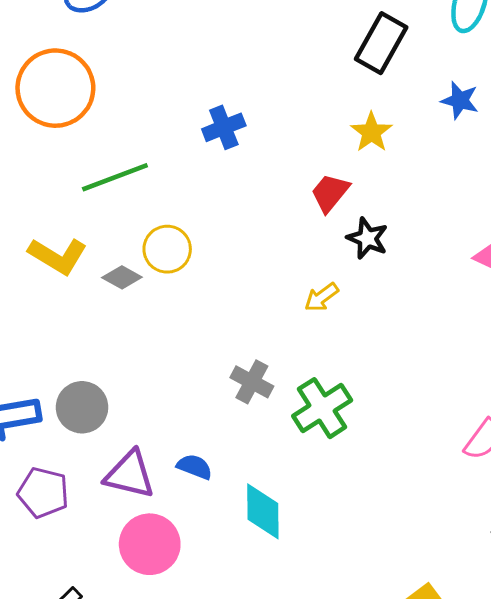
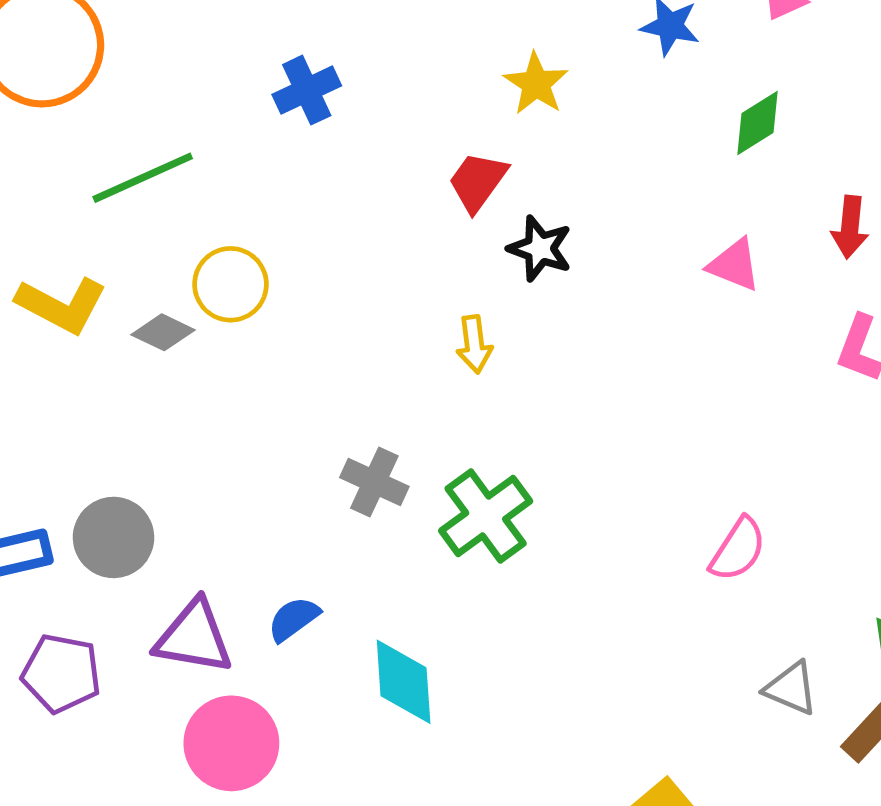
yellow arrow: (322, 297) -> (474, 344), turned -57
blue semicircle: (195, 467) -> (294, 619), turned -54

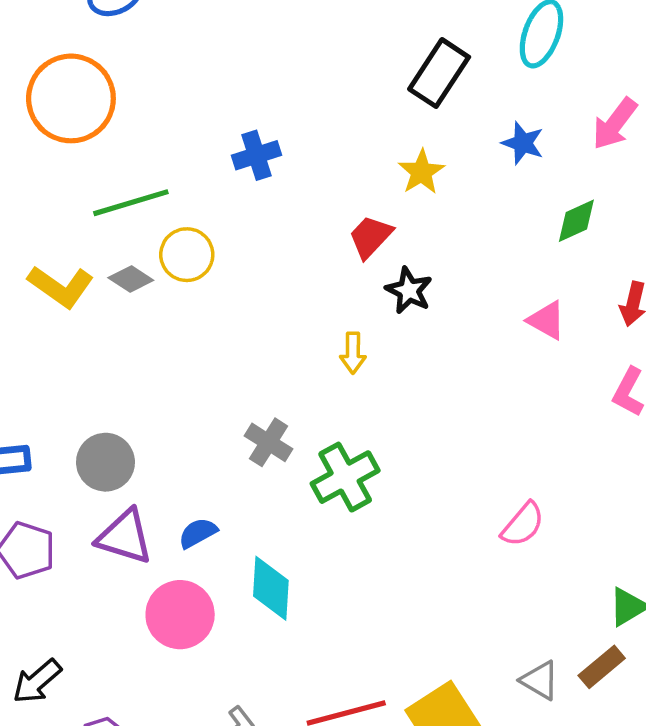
yellow circle: (230, 284) -> (187, 255), moved
gray diamond: (163, 332) -> (131, 279), moved
gray circle: (114, 537) -> (105, 462), moved
gray triangle: (791, 688) -> (540, 680), moved
pink circle: (231, 743) -> (180, 615), moved

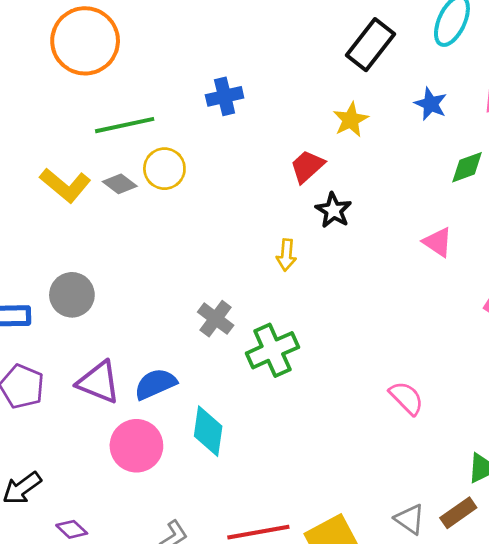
gray circle: (105, 462) -> (72, 295), moved
pink semicircle: (523, 524) -> (406, 398), turned -90
blue semicircle: (198, 533) -> (155, 384), size x1.4

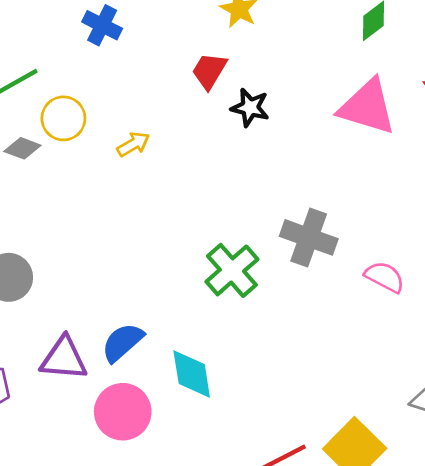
blue cross: (225, 96) -> (102, 25), turned -33
pink triangle: (438, 242) -> (367, 107), size x1.8
yellow arrow: (286, 255) -> (133, 144), moved, turned -108
gray cross: (216, 319) -> (309, 237), moved, size x1.4

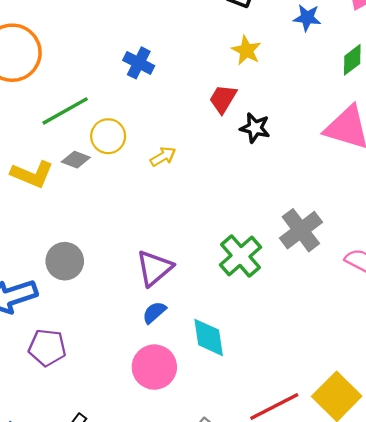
gray cross: (309, 237) -> (301, 230), turned 33
blue semicircle: (122, 342) -> (154, 312), size x0.7
purple triangle: (64, 359) -> (154, 268), moved, turned -45

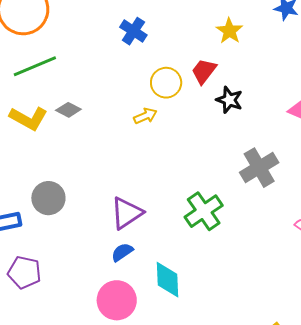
green line: (65, 111) -> (35, 66), moved
yellow circle: (108, 136) -> (166, 83), moved
gray cross: (301, 230) -> (259, 168), moved

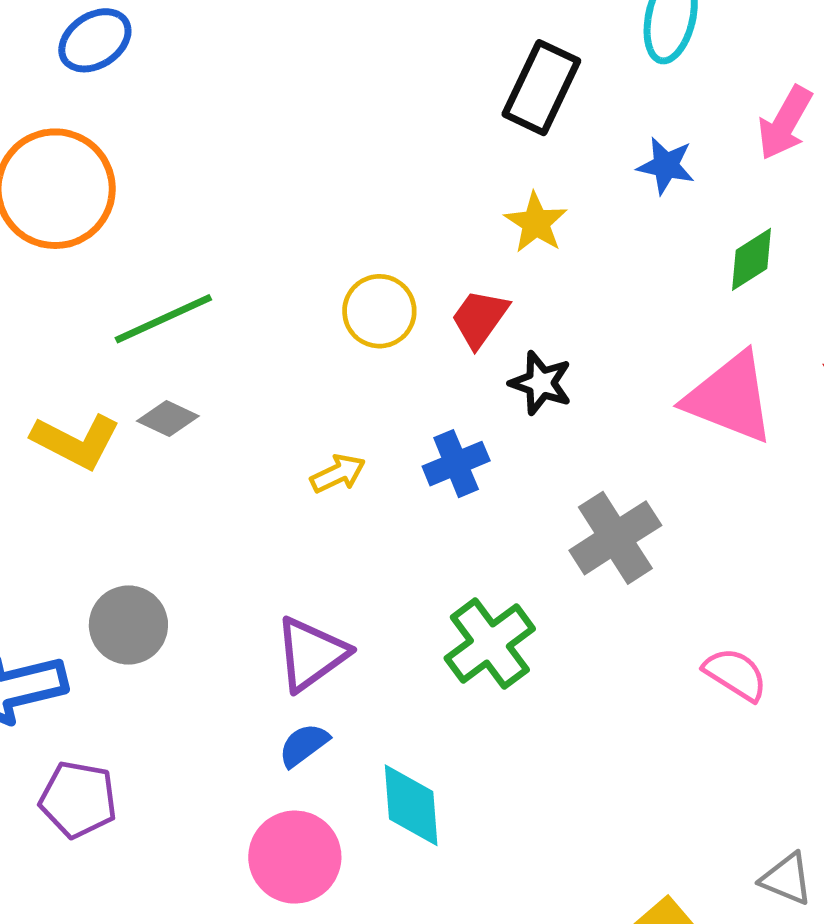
blue cross: (133, 31) -> (456, 464), moved, turned 36
green line: (35, 66) -> (163, 319), moved
yellow circle: (166, 83) -> (379, 311), moved
yellow arrow: (145, 116) -> (338, 474), moved

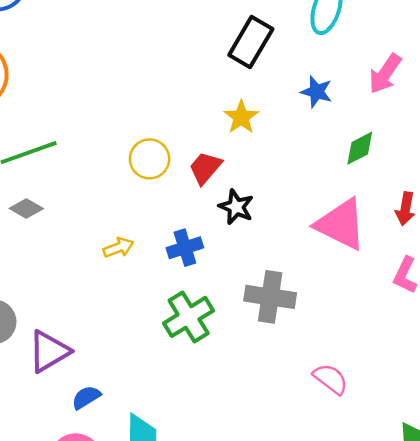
gray cross: (615, 538) -> (270, 297), turned 36
green cross: (490, 643) -> (189, 317), moved
purple triangle: (311, 654) -> (49, 351), moved

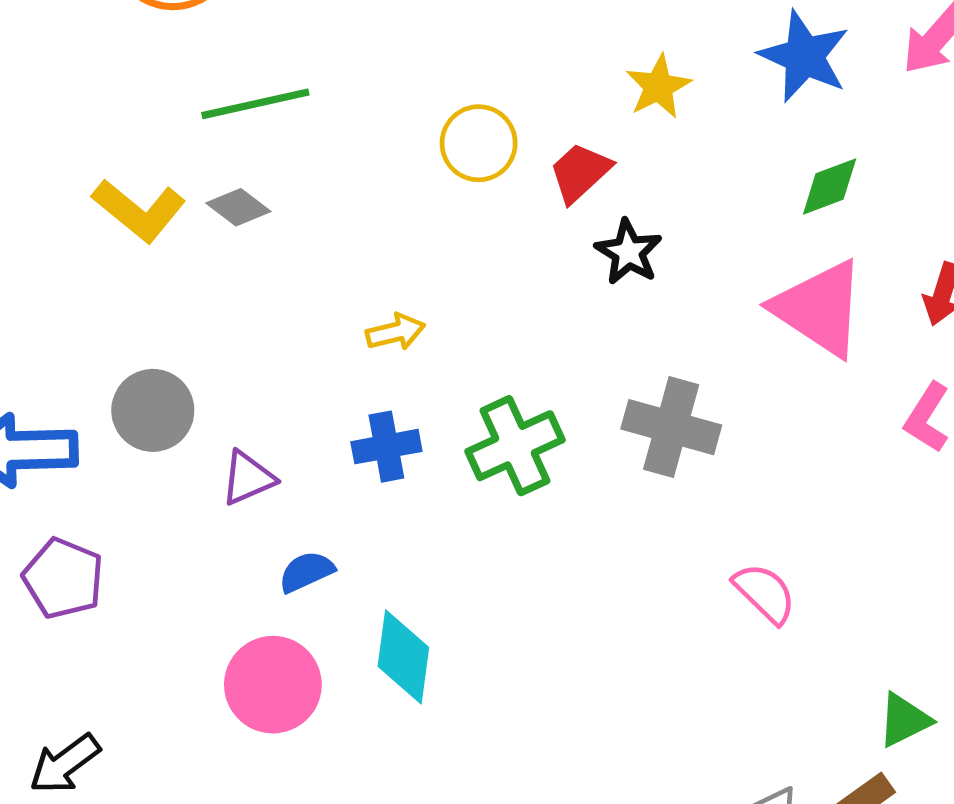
blue star: (317, 92) -> (804, 56), size x1.5
green diamond: (360, 148) -> (830, 187), moved
yellow arrow: (118, 248) -> (395, 332), moved
blue cross: (185, 248) -> (386, 447), moved
purple triangle: (49, 351) -> (248, 478), size x0.7

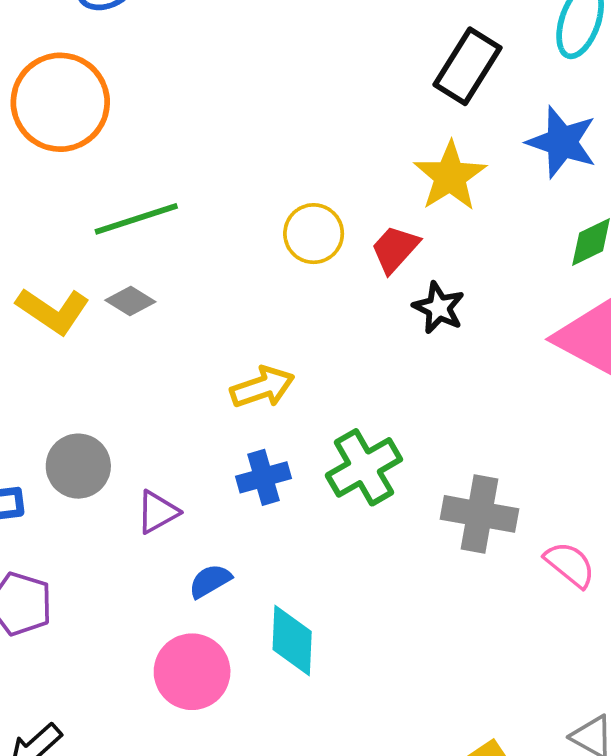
yellow star: (658, 87) -> (450, 176), size x1.4
yellow arrow: (395, 332) -> (262, 387), size x1.4
gray cross: (671, 427) -> (480, 514), moved

